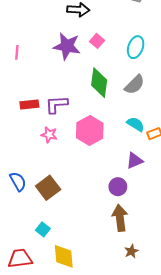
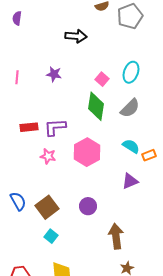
pink square: (97, 41) -> (102, 79), moved
purple star: (67, 46) -> (54, 74), moved, size x0.6
purple circle: (118, 187) -> (88, 206), moved
cyan square: (43, 229) -> (51, 236), moved

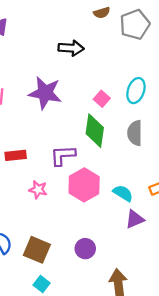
purple star: (54, 74) -> (45, 93), size x1.8
gray semicircle: (130, 108) -> (135, 133), turned 135
purple L-shape: (55, 127) -> (63, 155), moved
cyan semicircle: (131, 146) -> (123, 193), moved
brown square: (47, 207) -> (37, 250), turned -30

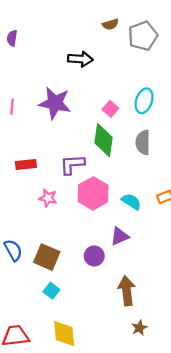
purple triangle: (135, 219) -> (120, 236), moved

